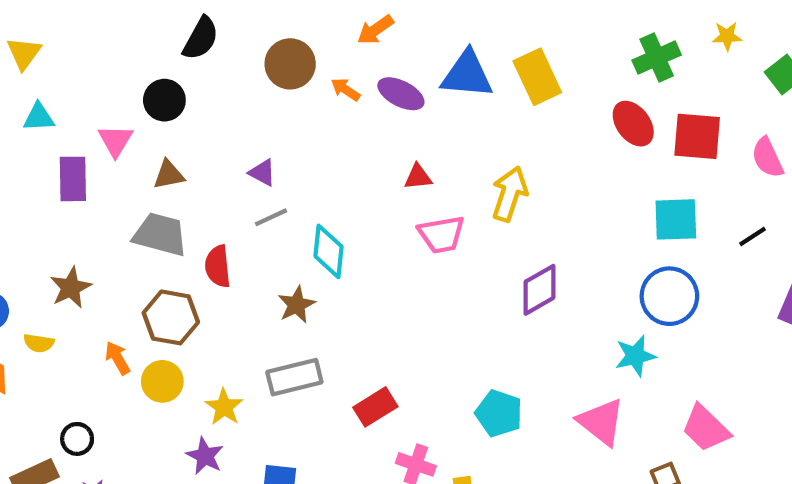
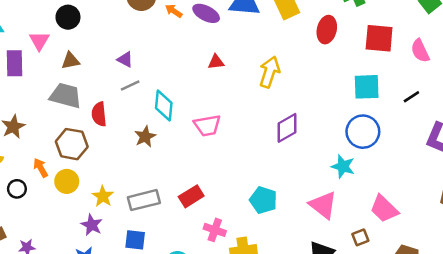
red ellipse: (633, 124) -> (327, 30), moved, turned 50
pink trapezoid: (441, 234) -> (207, 125), moved
cyan star: (635, 356) -> (343, 166), turned 30
gray rectangle: (294, 377) -> (144, 200), moved
black circle: (77, 439) -> (17, 189), moved

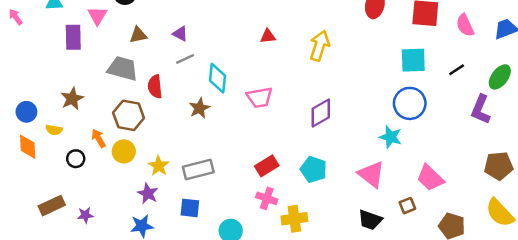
brown triangle: (70, 61) -> (138, 35), moved
purple diamond: (287, 128) -> (321, 113), moved
red rectangle: (191, 196) -> (267, 166), moved

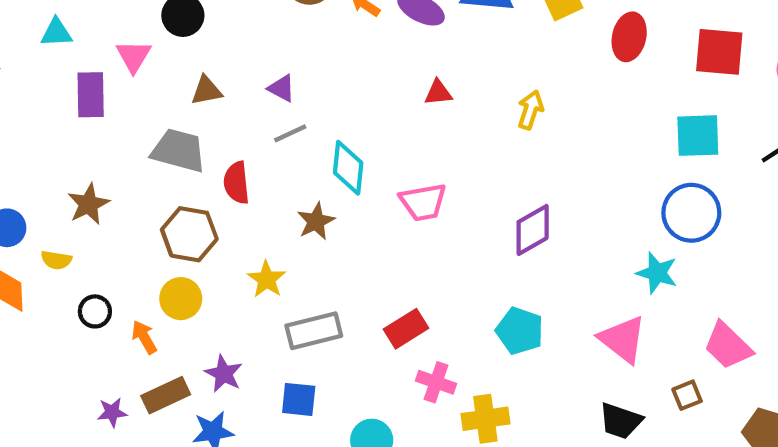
yellow arrow: (320, 46) -> (530, 110), size x0.7
orange arrow: (99, 138) -> (144, 337), moved
yellow star: (159, 166) -> (267, 279), moved
red rectangle: (267, 166) -> (406, 329), moved
brown rectangle: (52, 206) -> (166, 395), moved

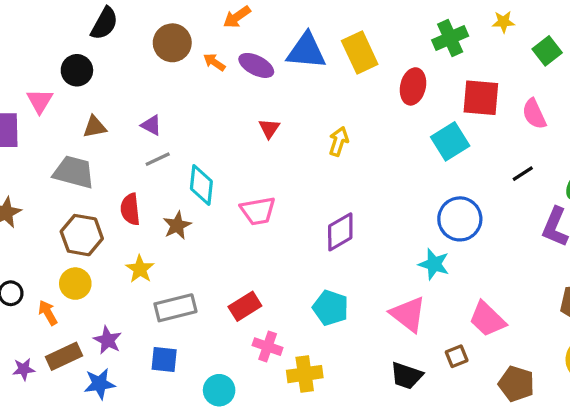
red triangle: (438, 93) -> (269, 128), turned -50
cyan square: (698, 136) -> (450, 141), moved, turned -30
red semicircle: (237, 183) -> (130, 209), moved

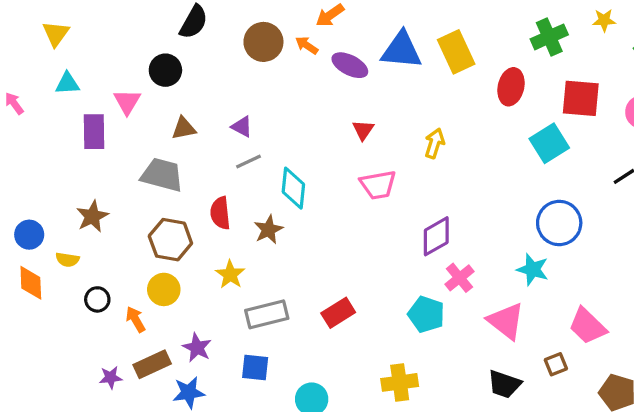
orange arrow: (214, 62) -> (307, 45), moved
pink trapezoid: (258, 211) -> (378, 185), moved
pink cross: (268, 347) -> (459, 278), moved, turned 32

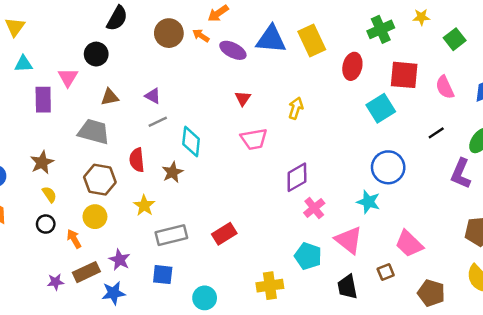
yellow semicircle: (67, 260) -> (49, 194), moved, turned -133
cyan pentagon: (426, 314) -> (308, 256), moved
black trapezoid: (504, 384) -> (347, 287), turned 60

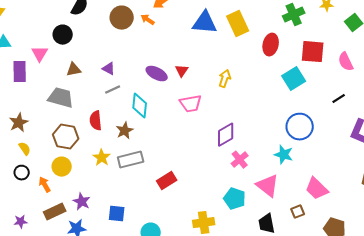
purple ellipse: (233, 50) -> (157, 74), moved
gray rectangle: (171, 235) -> (131, 160), moved
purple star: (56, 282) -> (21, 222), moved

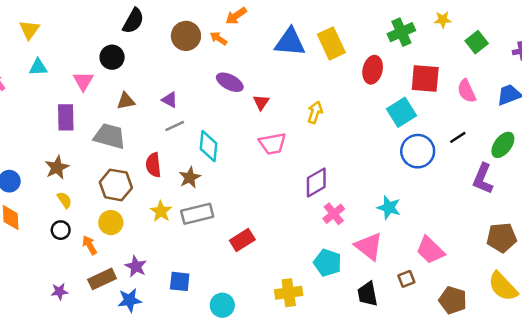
purple rectangle: (20, 72) -> (66, 117), moved
purple ellipse: (157, 74) -> (230, 82), moved
blue circle: (300, 127) -> (418, 151), moved

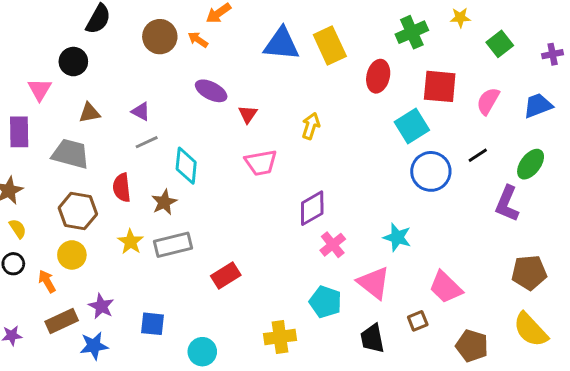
pink semicircle: (467, 91) -> (488, 101), turned 55

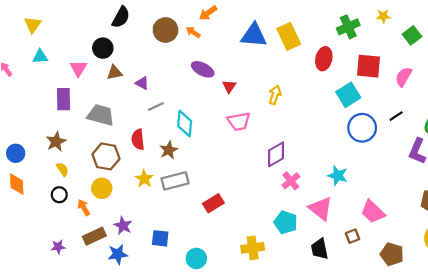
purple triangle: (141, 111) -> (142, 83), moved
brown triangle: (89, 113) -> (114, 73), moved

